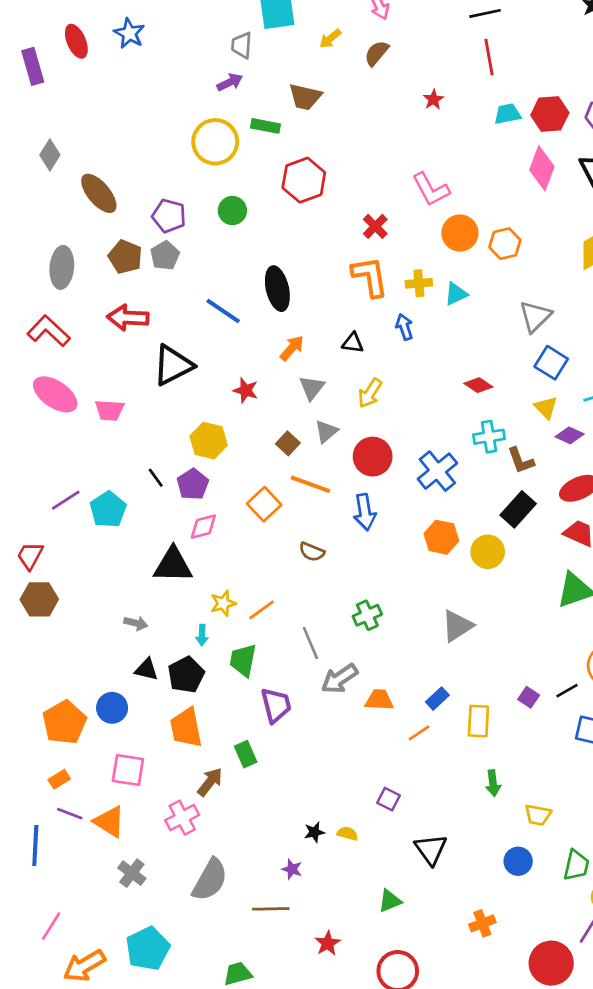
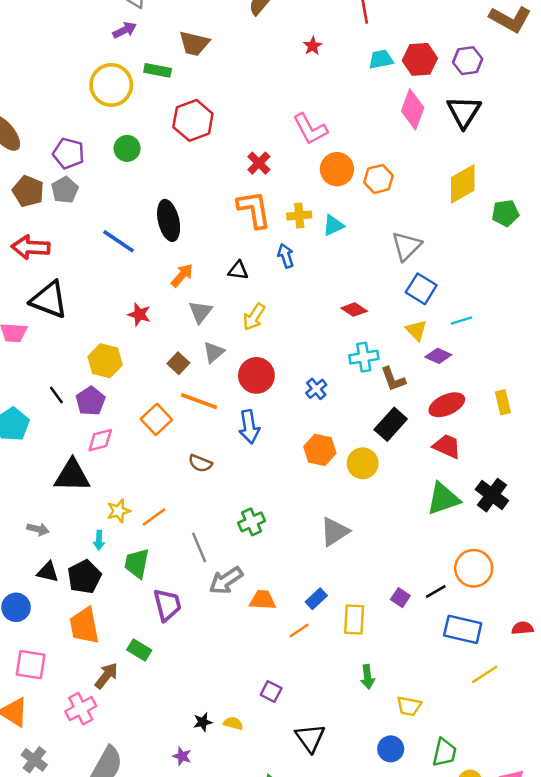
black triangle: (173, 365) -> (49, 300), moved, turned 48
blue cross: (437, 471) -> (316, 389), size x0.6
green rectangle: (246, 754) -> (139, 650), turned -35

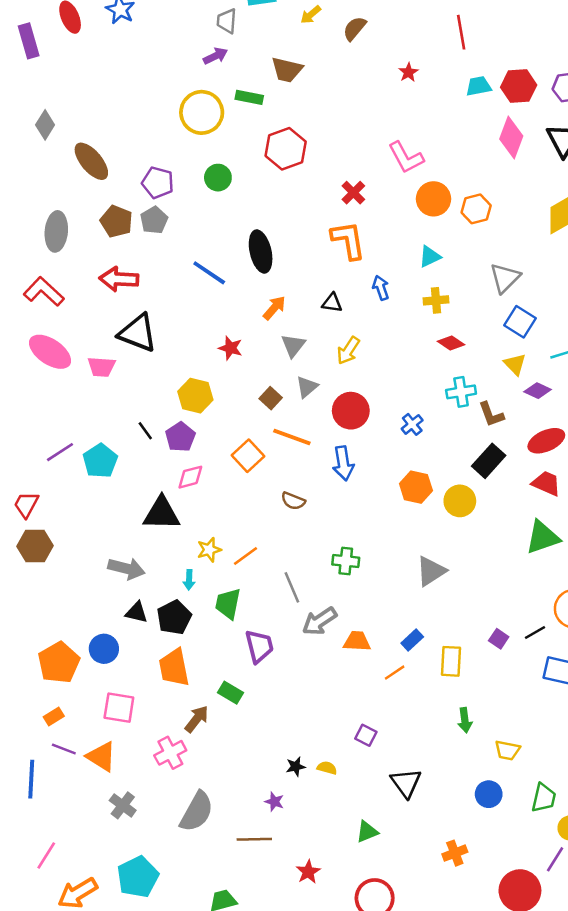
yellow cross: (299, 216) -> (436, 300), moved
green cross: (252, 522) -> (346, 561), turned 30
gray arrow: (38, 529) -> (126, 569), size x1.6

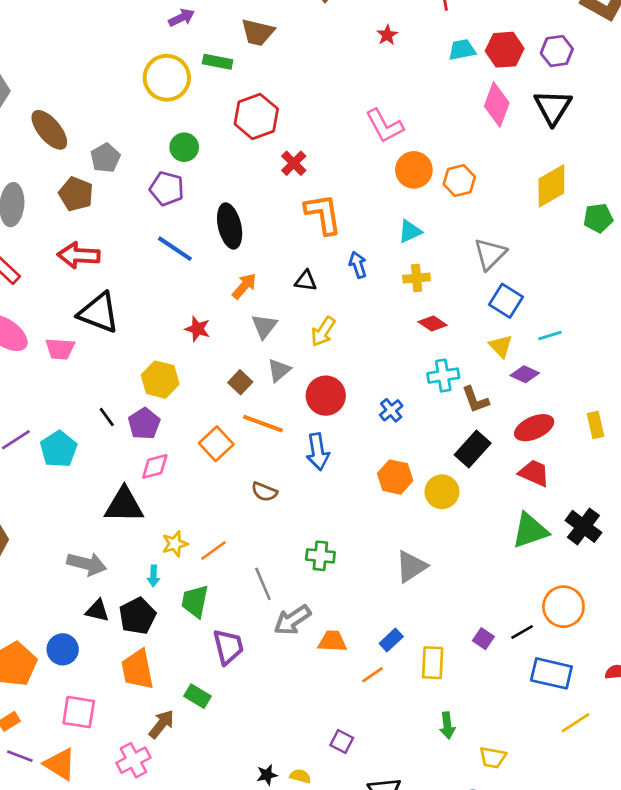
purple pentagon: (158, 183) -> (167, 189), moved
red cross: (353, 193) -> (294, 163), moved
gray pentagon: (154, 220) -> (105, 158), moved

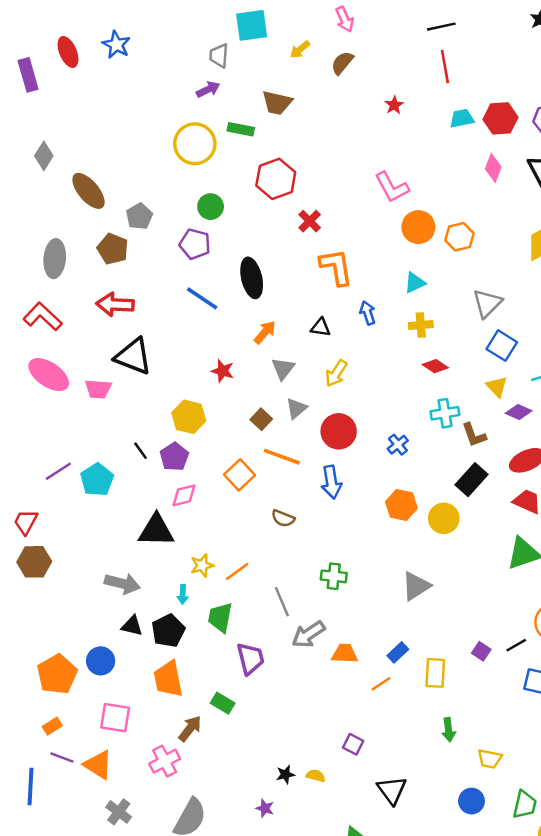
pink diamond: (497, 104) -> (493, 168), size x0.7

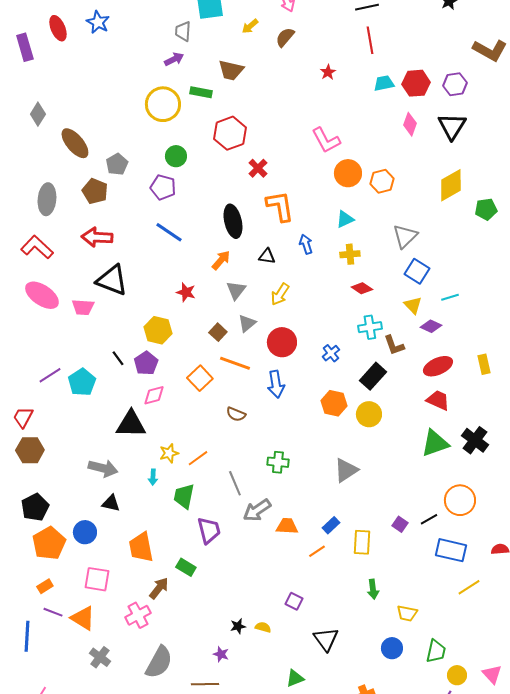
black ellipse: (252, 278) -> (233, 221), moved
black rectangle: (472, 480) -> (373, 376), moved
black pentagon: (168, 631) -> (35, 507), moved

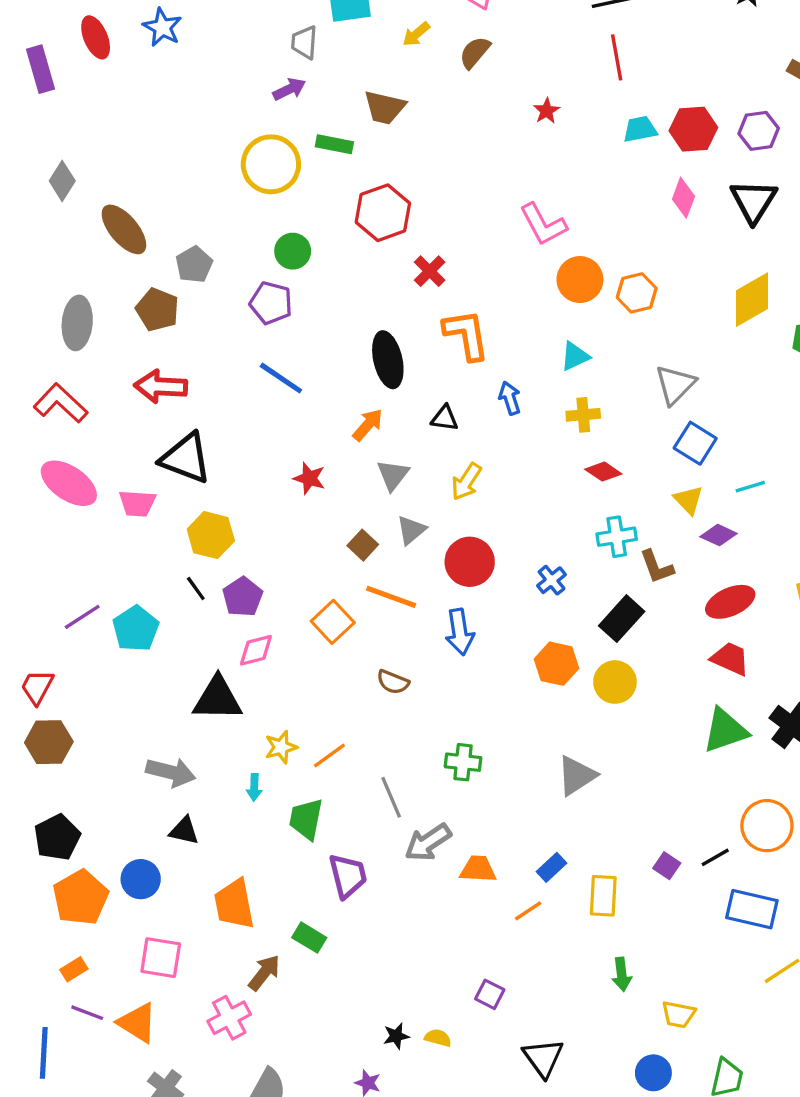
yellow hexagon: (158, 330) -> (211, 535), moved

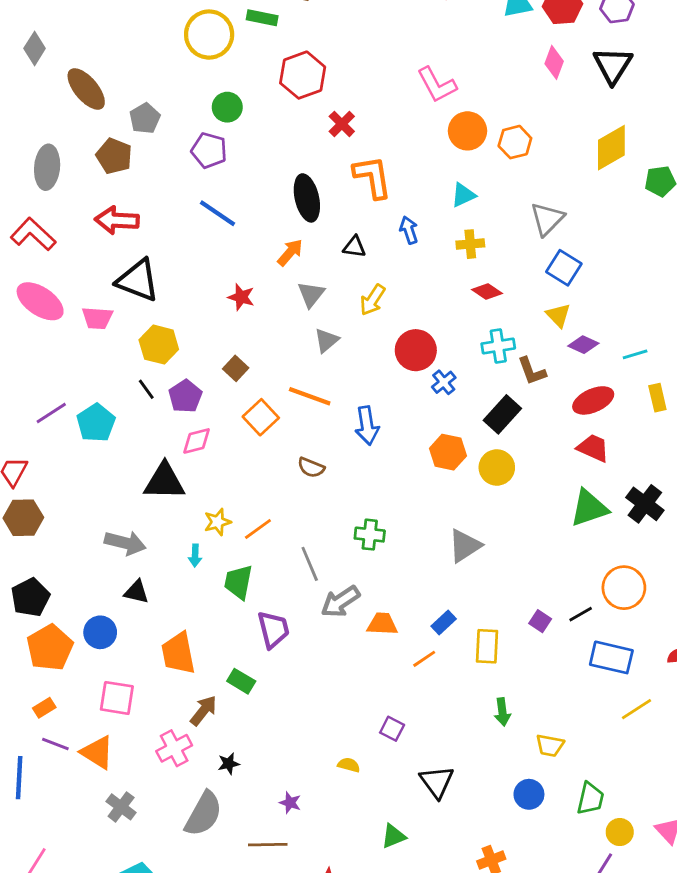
cyan line: (750, 487) -> (635, 354), moved
brown square: (363, 545) -> (236, 368), moved
red circle: (470, 562) -> (416, 350), moved
black star: (396, 1036) -> (229, 764), moved

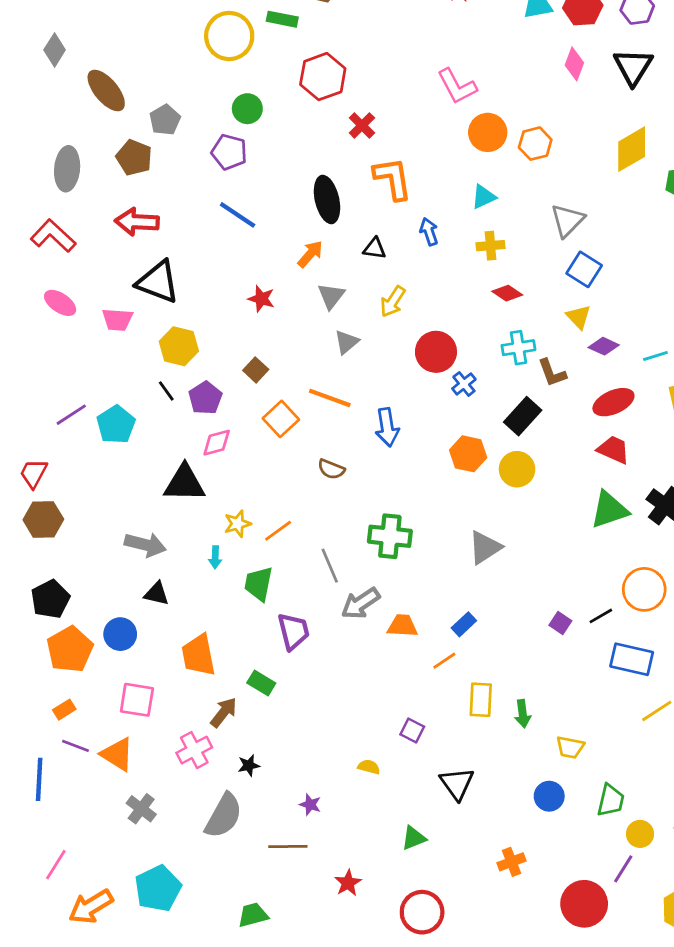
pink ellipse: (40, 301) -> (60, 303), size x0.7
green cross: (370, 535) -> (390, 536), size x1.4
yellow rectangle: (487, 646) -> (481, 700), moved

